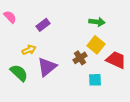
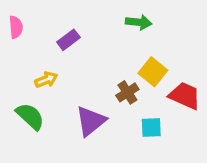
pink semicircle: (10, 17) -> (16, 27), turned 40
green arrow: (97, 22) -> (139, 22), moved
purple triangle: (47, 67) -> (91, 121), moved

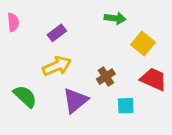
yellow square: (153, 72) -> (143, 43), moved
yellow arrow: (46, 80) -> (57, 66), moved, size x1.5

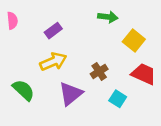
cyan square: (126, 106) -> (118, 99), turned 35

